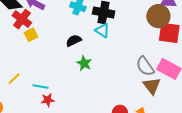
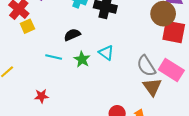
cyan triangle: (102, 30) -> (106, 53), moved
cyan line: (41, 86) -> (54, 57), moved

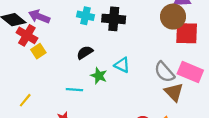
cyan line: (54, 57) -> (74, 90), moved

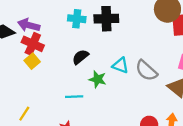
red cross: (27, 35) -> (33, 44), moved
gray semicircle: (164, 72) -> (146, 71), moved

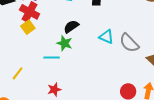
green star: (98, 79) -> (64, 43), moved
cyan line: (74, 97) -> (52, 57), moved

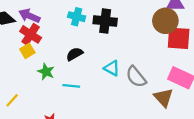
green star: (64, 43) -> (46, 72), moved
cyan line: (52, 57) -> (71, 86), moved

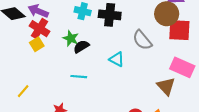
green star: (46, 72) -> (71, 38), moved
gray semicircle: (136, 77) -> (142, 40), moved

